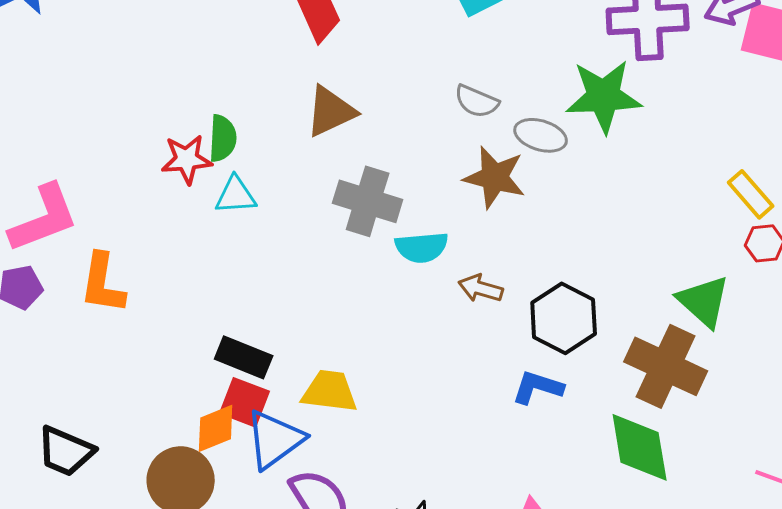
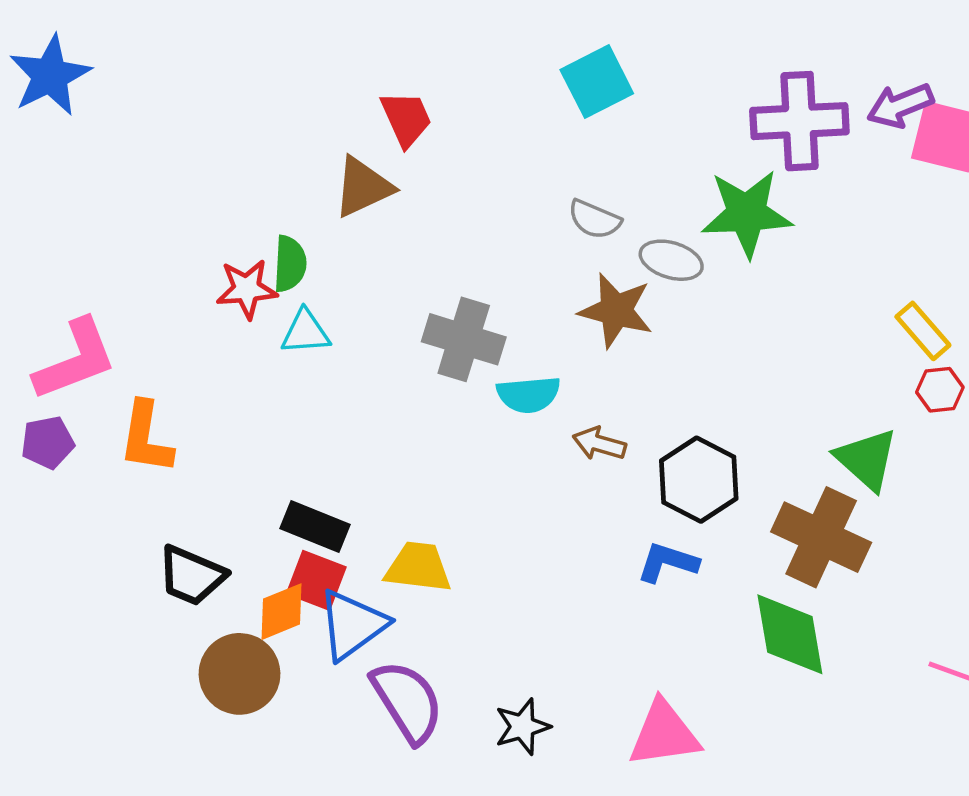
brown triangle: (331, 111) -> (363, 187), moved
black trapezoid: (66, 451) -> (192, 576), moved

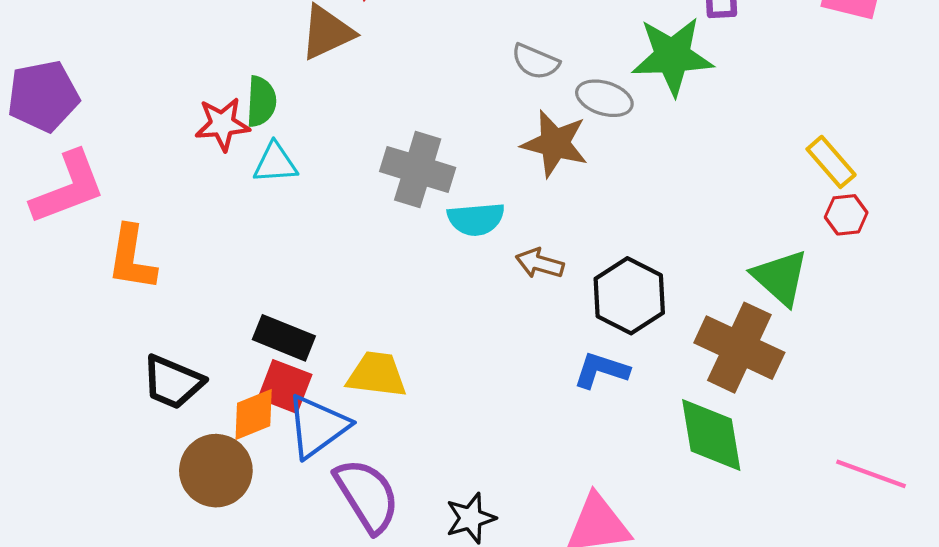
purple pentagon: (48, 442) -> (43, 96), moved, size x1.5

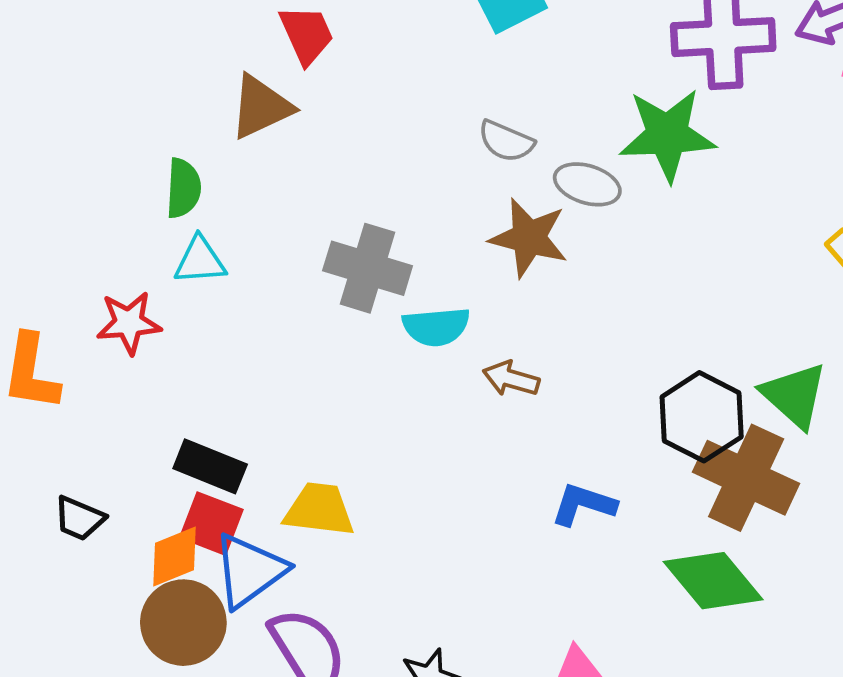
red star: (222, 124) -> (129, 323), moved
black hexagon: (629, 296) -> (702, 417), moved
black trapezoid: (173, 382) -> (79, 518), size x0.7
green diamond: (711, 435) -> (713, 581), turned -30
brown circle: (216, 471) -> (183, 623), moved

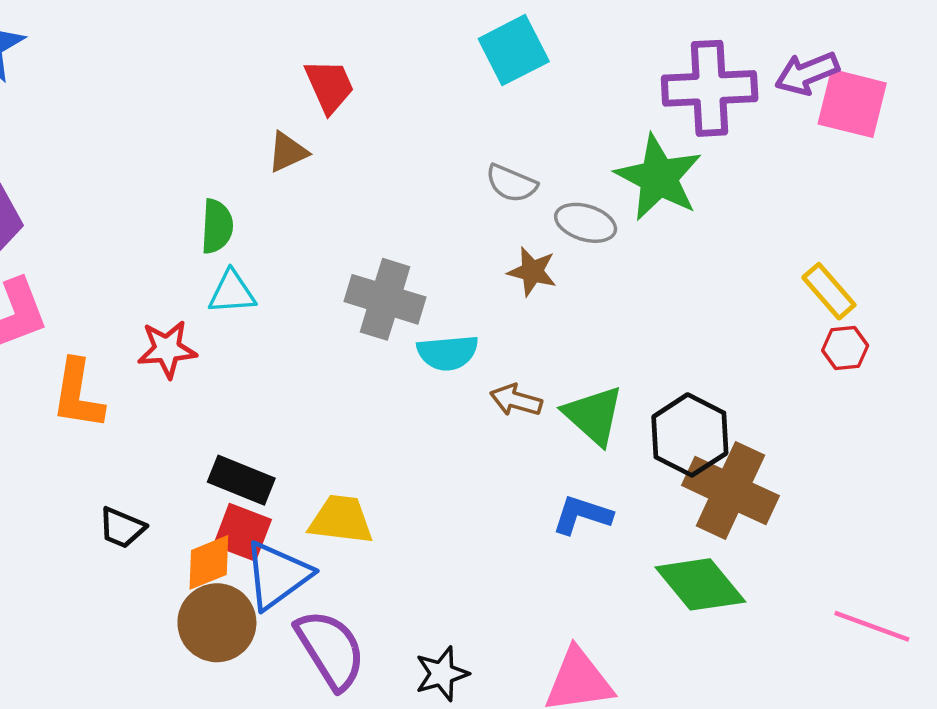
brown triangle: (261, 107) -> (288, 152), size x0.7
green star: (667, 135) -> (659, 178), turned 30
brown star: (529, 238) -> (532, 272), size x0.7
green triangle: (794, 395) -> (594, 415), moved

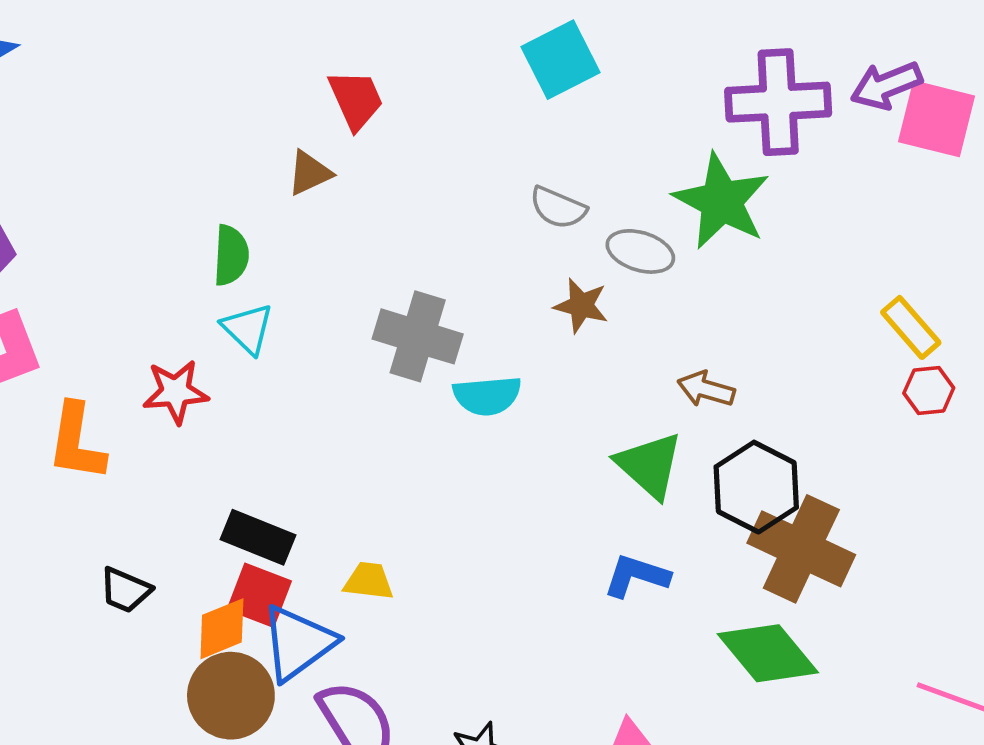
cyan triangle: (232, 292) -> (248, 329), turned 48
brown arrow: (516, 400) -> (706, 389), moved
yellow trapezoid: (341, 520) -> (369, 581), size x0.7

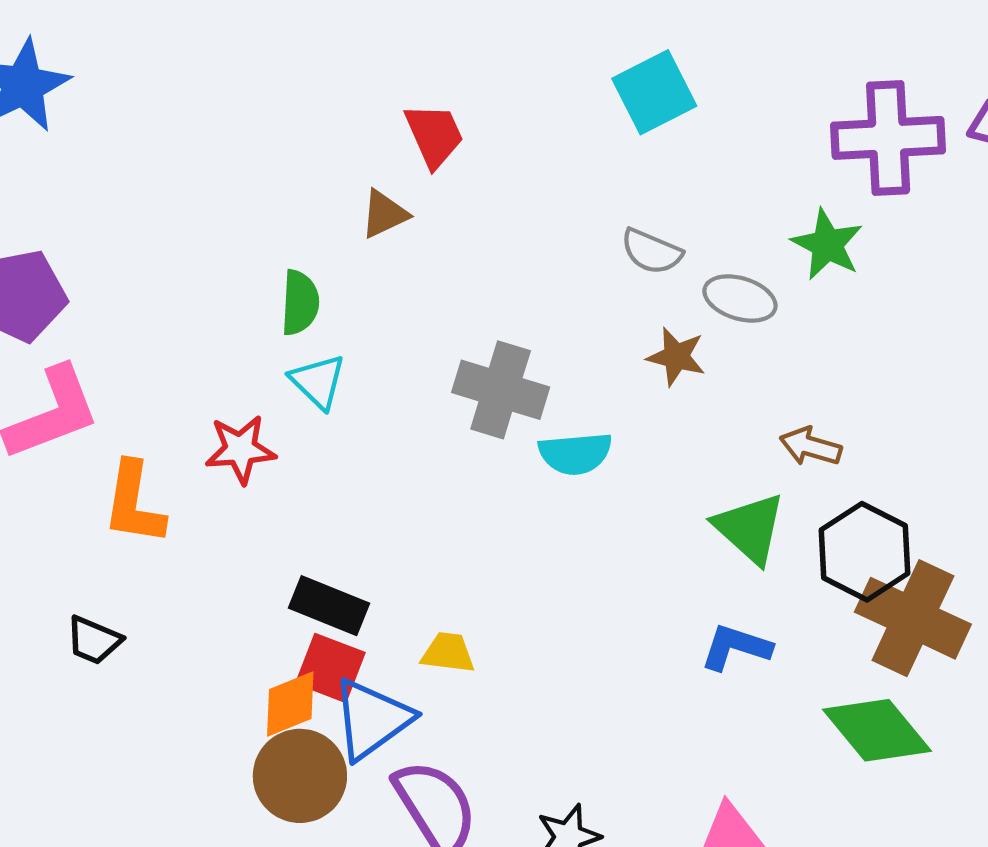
green star: (721, 201) -> (827, 245), size x0.7
black trapezoid: (125, 590) -> (94, 640), moved

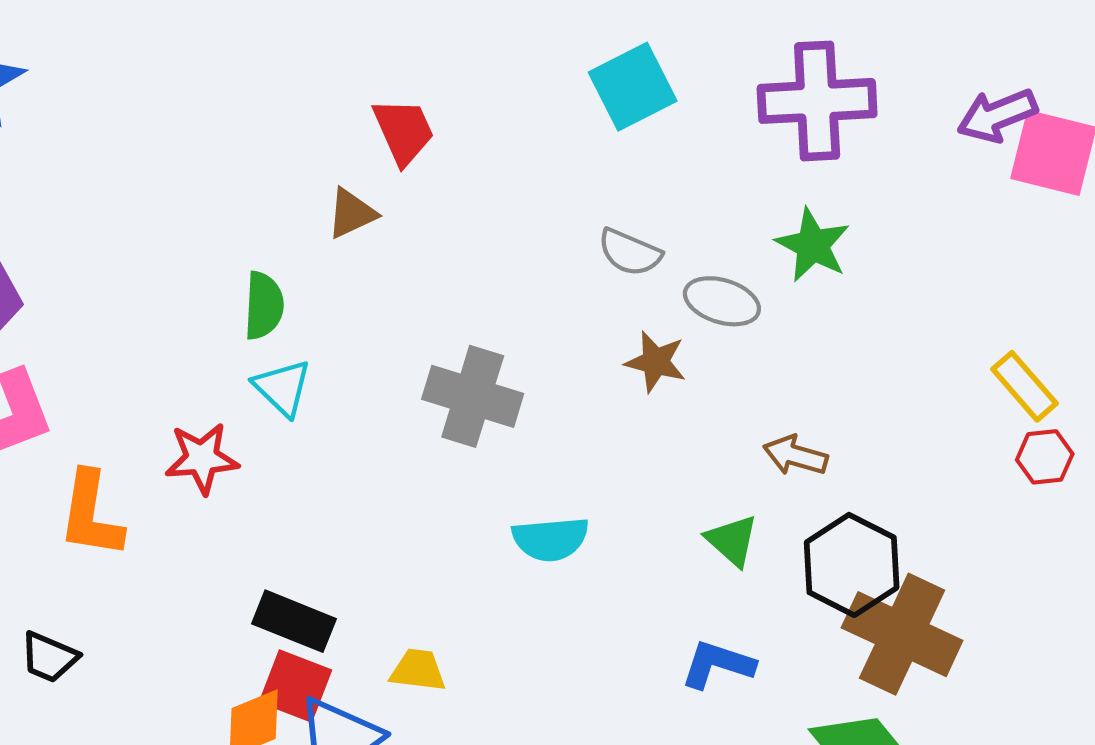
purple cross: (888, 138) -> (817, 101), moved
cyan semicircle: (575, 453) -> (550, 539), moved
green triangle: (750, 528) -> (732, 540), size x0.7

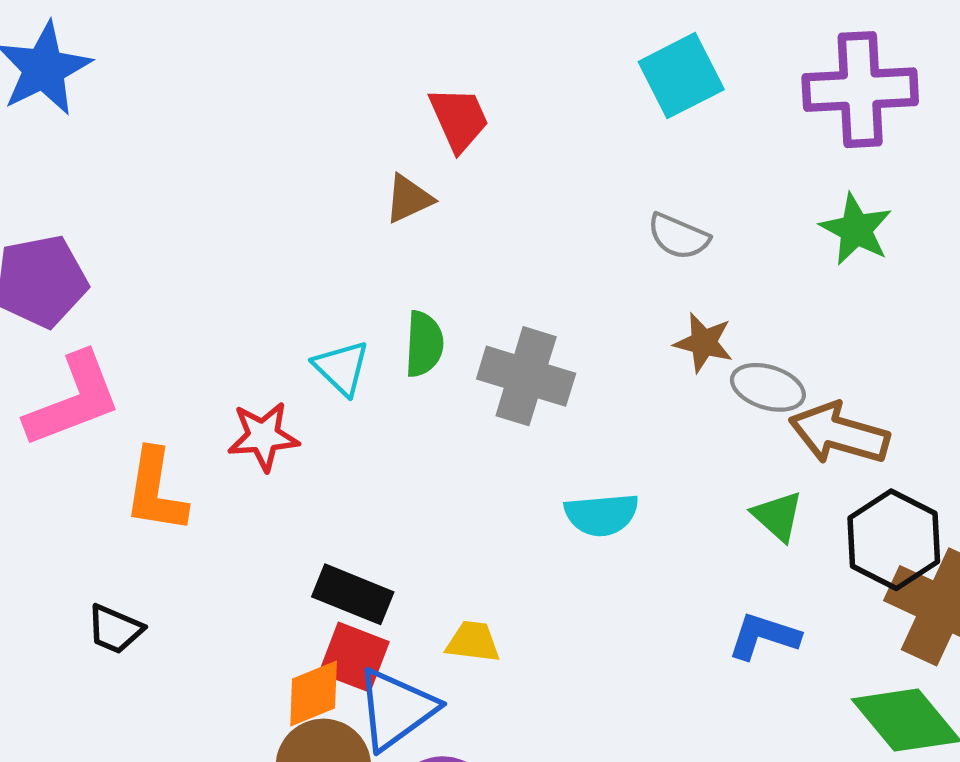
gray ellipse: (722, 301) -> (768, 387), moved
green semicircle: (264, 306) -> (424, 344), moved
brown arrow: (795, 455) -> (839, 433), size x1.6

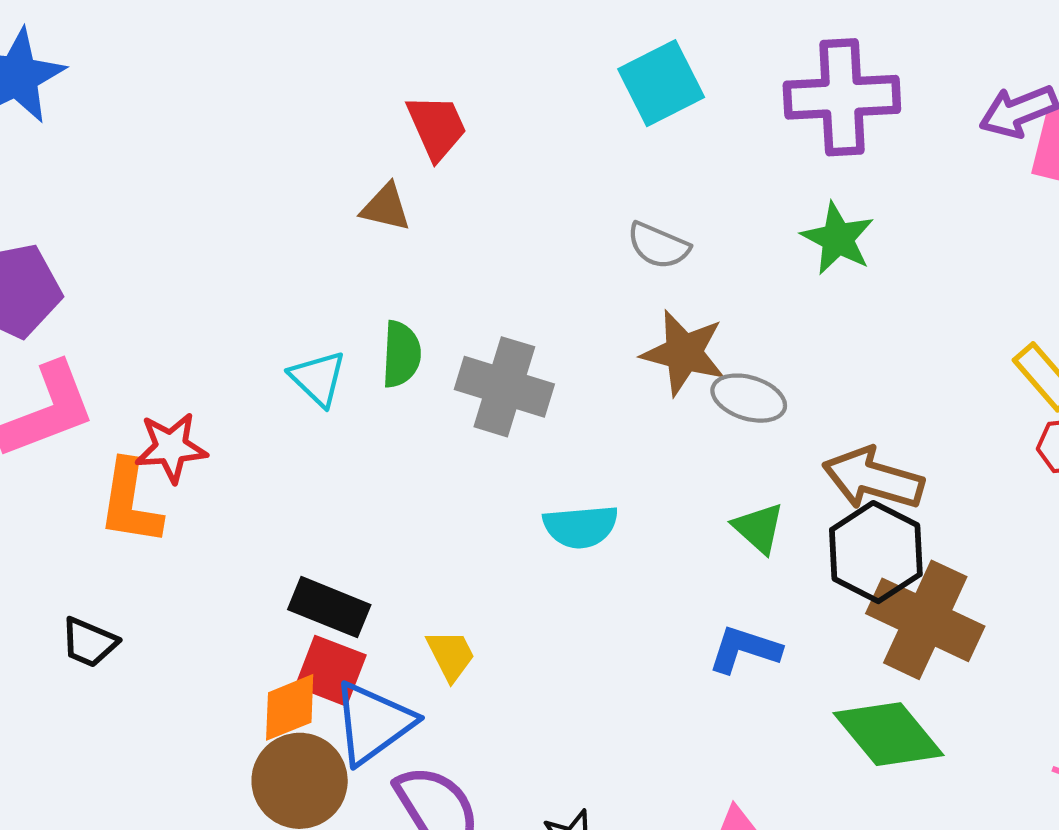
brown triangle: (409, 199) -> (386, 207), turned 38
brown star: (704, 343) -> (684, 353), size x1.4
brown arrow: (839, 433) -> (873, 479), moved
red star: (263, 436) -> (171, 447), moved
yellow trapezoid: (473, 642) -> (451, 655), turned 56

